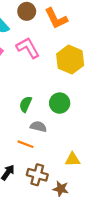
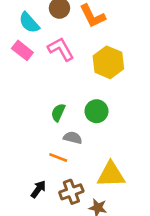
yellow triangle: (73, 159) -> (111, 175), size x1.6
brown cross: (37, 175) -> (71, 192), turned -36

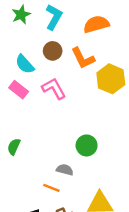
yellow hexagon: (108, 62) -> (111, 79), moved
green semicircle: (58, 113) -> (14, 147), moved

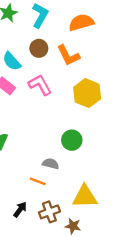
yellow hexagon: (111, 79) -> (87, 93), moved

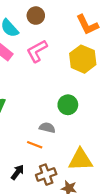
orange L-shape: (68, 55) -> (87, 25), moved
pink L-shape: (40, 85) -> (37, 51), turned -90

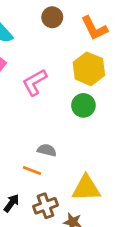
brown circle: (36, 16) -> (52, 17), moved
pink L-shape: (37, 51) -> (35, 82), moved
green circle: (68, 105) -> (83, 105), moved

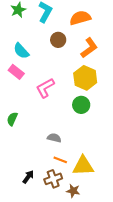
orange L-shape: (94, 28) -> (89, 48), turned -100
orange line: (32, 170) -> (60, 160), moved

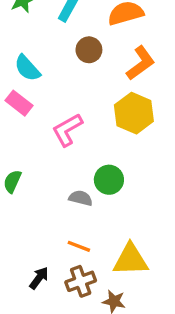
green circle: (81, 105) -> (109, 180), moved
gray semicircle: (54, 138) -> (81, 198), moved
orange line: (60, 160) -> (79, 246), moved

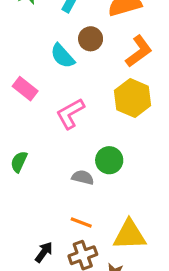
cyan semicircle: (27, 68) -> (63, 56), moved

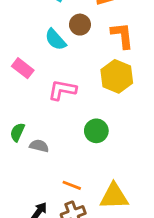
orange L-shape: (139, 51) -> (122, 35), turned -60
pink L-shape: (70, 114) -> (62, 90), turned 40
gray semicircle: (83, 177) -> (39, 146), moved

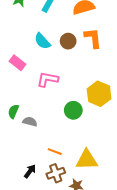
brown circle: (80, 25) -> (68, 41), moved
yellow hexagon: (117, 76) -> (99, 94), moved

